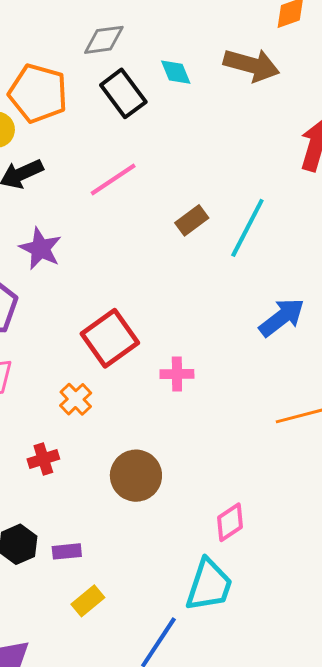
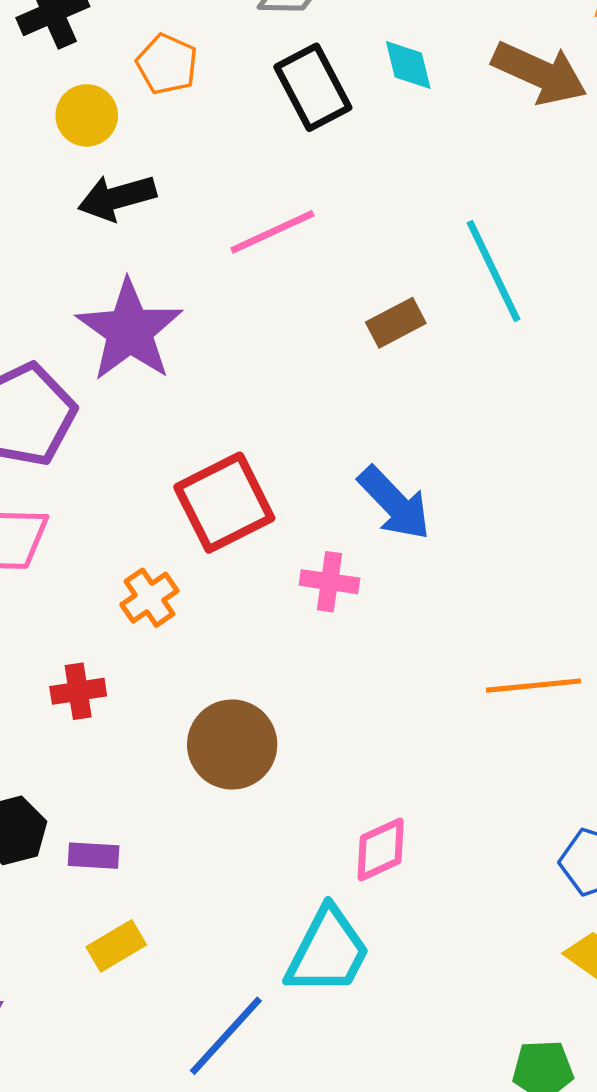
orange pentagon: (38, 93) -> (167, 64), size x0.6
cyan line: (247, 228) -> (493, 271), moved, turned -62
purple star: (40, 249) -> (130, 330), size x1.4
blue arrow: (282, 317) -> (394, 503), moved, turned 75

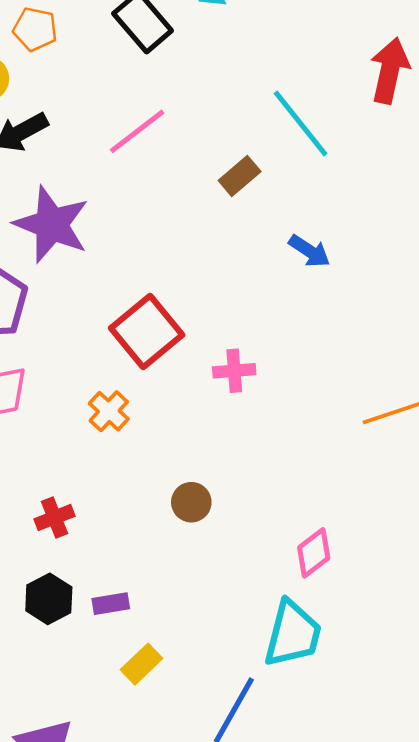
blue arrow: (394, 503) -> (309, 251), moved, size x0.7
red cross: (78, 691) -> (55, 518), moved
brown circle: (232, 745) -> (191, 502), size x0.6

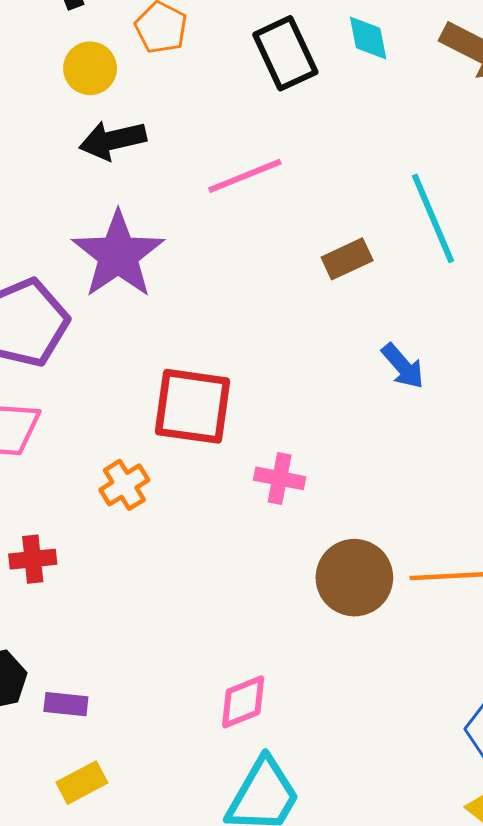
red square: (147, 332) -> (192, 406), turned 32
brown circle: (191, 502) -> (354, 578), moved, size x1.6
red cross: (55, 518) -> (33, 559), moved
pink diamond: (314, 553) -> (243, 702), moved

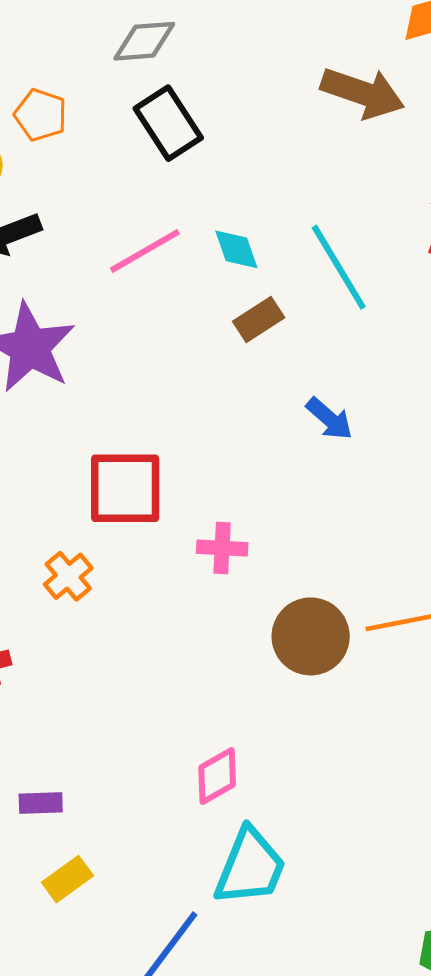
cyan diamond: (368, 38) -> (236, 249), moved

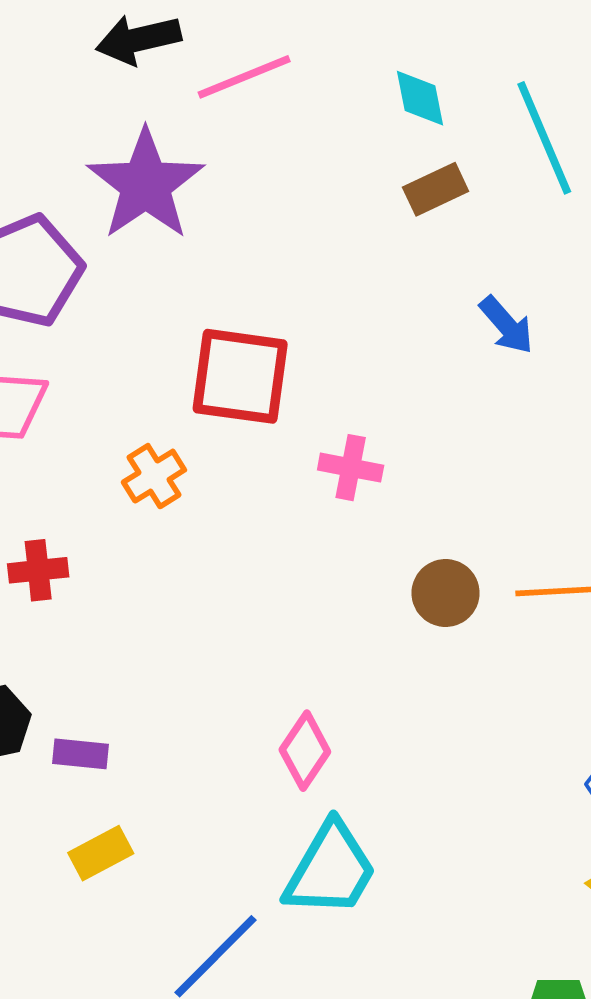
pink line: (145, 251) -> (244, 77), moved
brown circle: (311, 636) -> (446, 593), size x0.7
pink diamond: (217, 776) -> (305, 751), turned -34

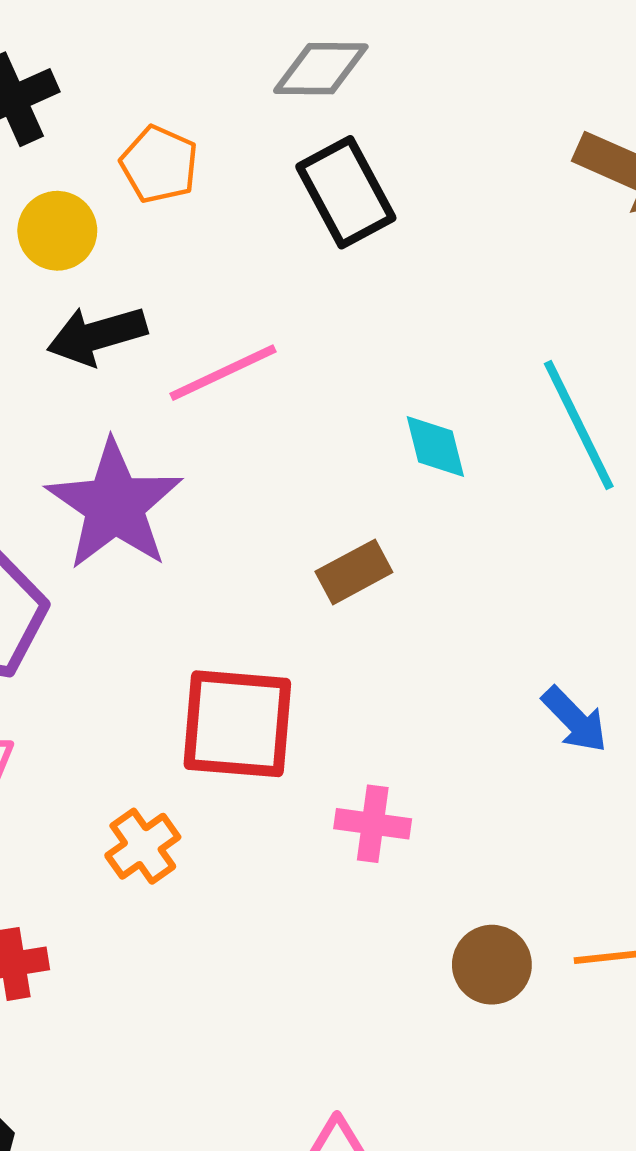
cyan diamond: (420, 98) -> (435, 447), moved
brown rectangle: (436, 189) -> (354, 572), moved
blue arrow: (506, 325) -> (575, 720), moved

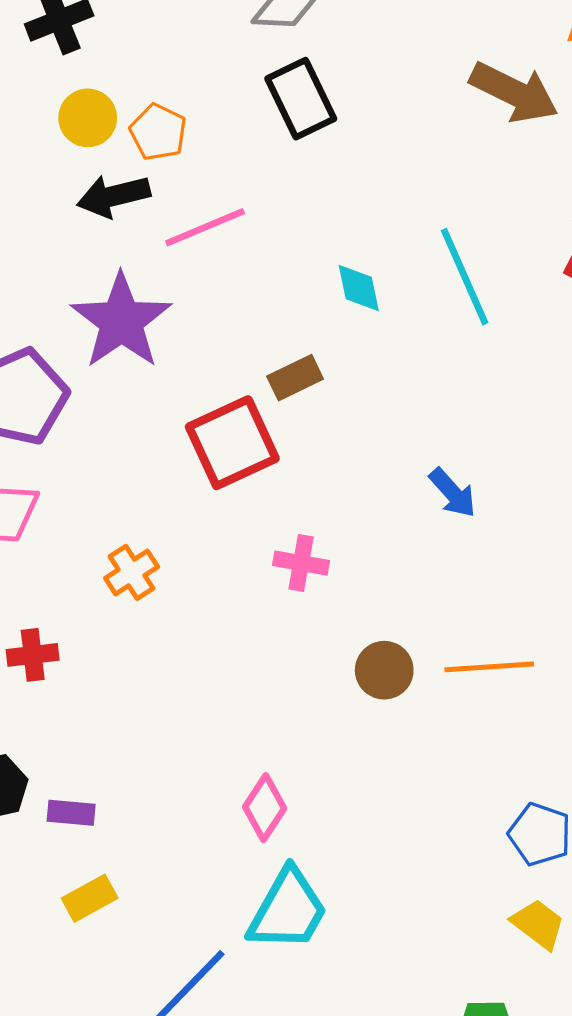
orange pentagon: (159, 164) -> (158, 132), moved
red square: (237, 724) -> (232, 443), moved, turned -32

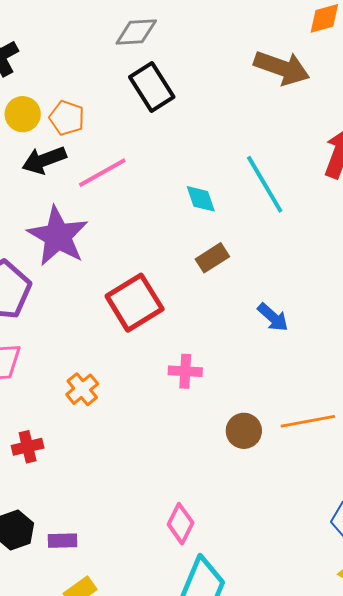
brown rectangle: (295, 378) -> (212, 258), moved

